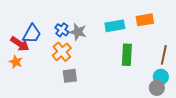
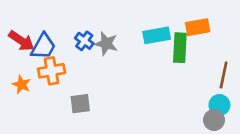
red arrow: (20, 44) -> (21, 41), moved
orange cross: (62, 52) -> (52, 71), moved, turned 30
green rectangle: (127, 55) -> (180, 48), moved
gray square: (70, 76) -> (80, 104), moved

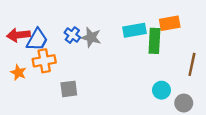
red arrow: (21, 41) -> (18, 35), turned 140
cyan circle: (219, 105) -> (161, 90), moved

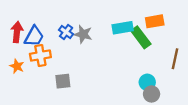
red arrow: (18, 35) -> (17, 32), turned 102
green rectangle: (154, 41) -> (141, 37), turned -40
gray circle: (184, 103) -> (152, 94), moved

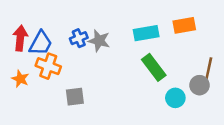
blue cross: (66, 32) -> (79, 38), turned 32
green rectangle: (141, 37) -> (154, 67), moved
orange cross: (40, 56) -> (48, 66), turned 30
gray circle: (152, 94) -> (199, 85), moved

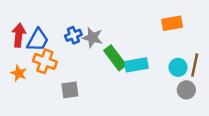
cyan rectangle: (146, 33) -> (136, 65), moved
green rectangle: (154, 67) -> (115, 58), moved
gray circle: (199, 85) -> (186, 90), moved
cyan circle: (175, 98) -> (178, 67), moved

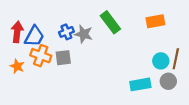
green rectangle: (115, 58) -> (110, 22), moved
cyan rectangle: (136, 65) -> (140, 84), moved
gray square: (70, 90) -> (63, 58), moved

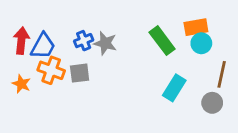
green rectangle: (110, 22) -> (162, 41), moved
cyan circle: (161, 61) -> (201, 43), moved
cyan rectangle: (140, 84) -> (174, 88), moved, turned -48

